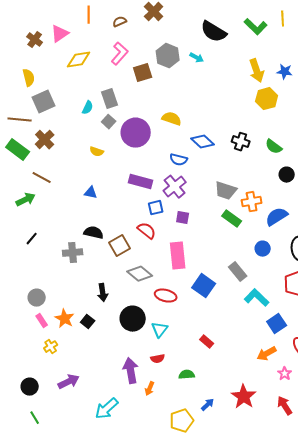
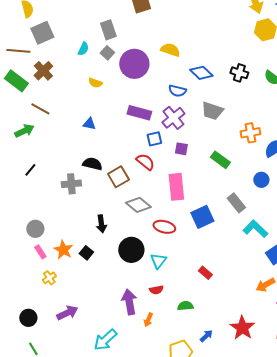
cyan semicircle: (88, 108) -> (83, 49), moved
gray trapezoid: (226, 191) -> (212, 111), moved
green rectangle: (232, 219) -> (220, 160), moved
blue square: (204, 286) -> (202, 217), turned 30

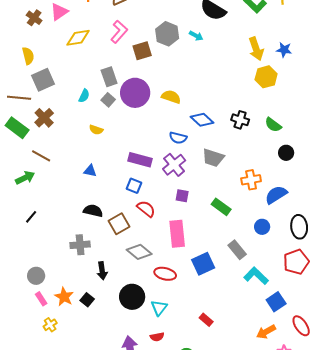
purple circle: (134, 64) -> (135, 93), moved
blue square: (154, 139) -> (134, 186), moved, turned 35
gray cross: (71, 184) -> (80, 245), moved

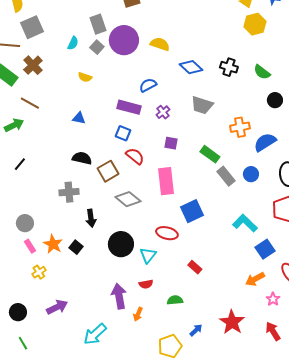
blue semicircle: (178, 138) -> (148, 85), moved, turned 138
purple cross: (174, 165) -> (163, 112), size x0.6
gray rectangle: (237, 250) -> (226, 176), moved
red ellipse: (165, 274) -> (167, 233), moved

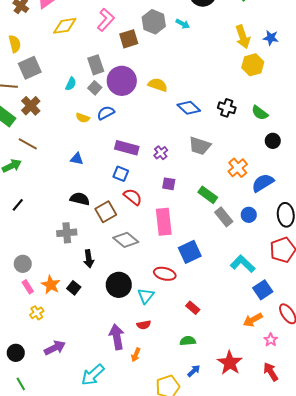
blue semicircle: (148, 85) -> (106, 113), moved
orange cross: (240, 127) -> (238, 168), turned -30
green semicircle: (175, 300) -> (188, 341), moved

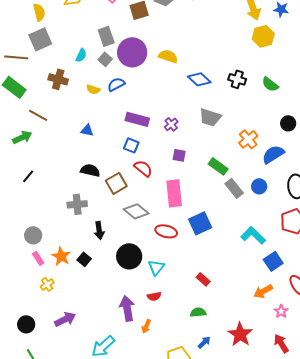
yellow semicircle: (15, 44) -> (39, 12), moved
brown cross: (31, 106) -> (58, 79), moved, turned -30
black circle: (273, 141) -> (288, 123), moved
red ellipse: (165, 274) -> (166, 231), moved

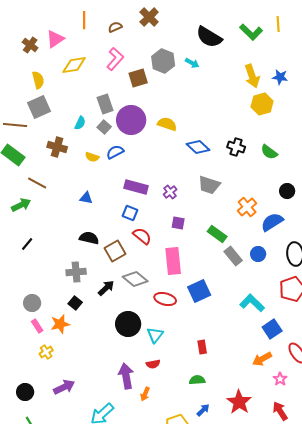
black arrow: (99, 230) -> (106, 288), moved, turned -126
orange star: (61, 256) -> (60, 324), turned 30
black square: (84, 259) -> (75, 303), moved
red rectangle: (203, 279) -> (202, 347), turned 40

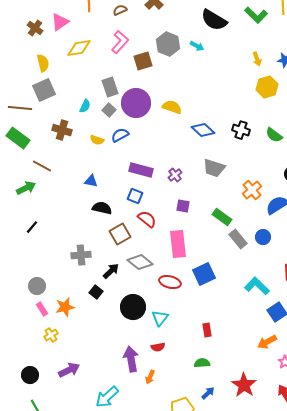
yellow arrow: (252, 76) -> (257, 59), size x0.6
black semicircle: (89, 238) -> (102, 208), moved
black square: (75, 303) -> (96, 292), moved

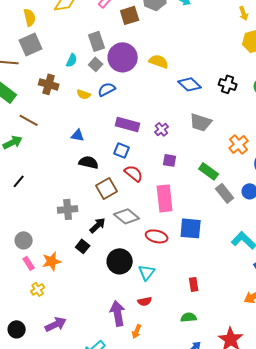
blue square: (204, 274) -> (191, 228), turned 30

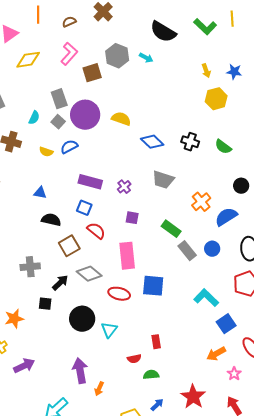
black square: (83, 246) -> (45, 304), turned -32
red semicircle: (145, 301) -> (134, 359), moved
purple arrow: (56, 324) -> (24, 366), moved

